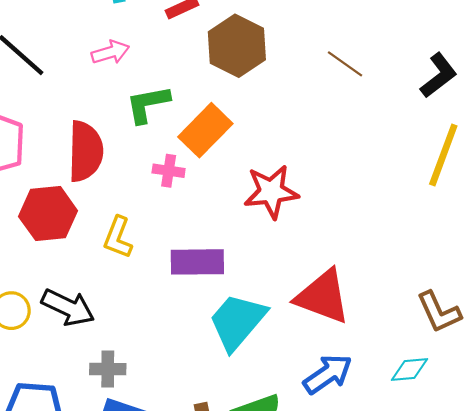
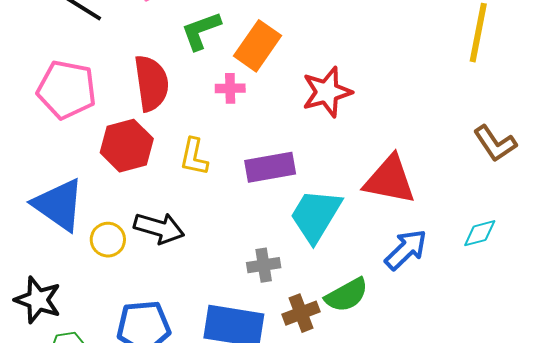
brown L-shape: (439, 312) -> (495, 143), moved
gray cross: (108, 369) -> (264, 265), moved

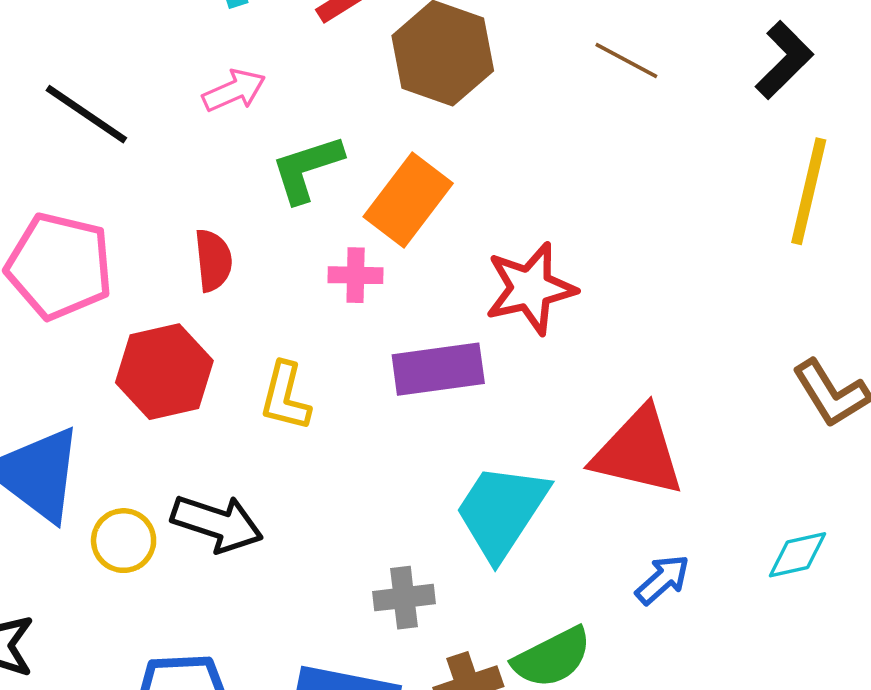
red semicircle: (151, 83) -> (213, 260), size x0.6
purple rectangle: (270, 167) -> (438, 369), moved
blue arrow: (406, 250) -> (663, 580), size x0.7

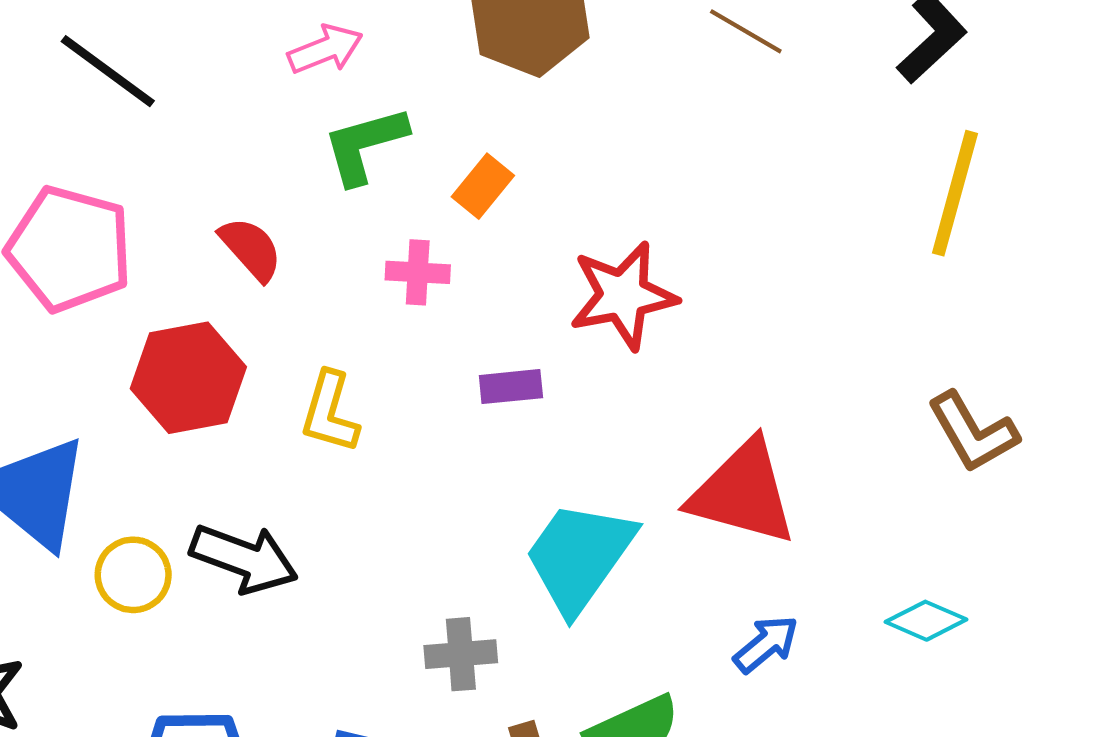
pink arrow: (234, 91) -> (325, 49), moved
orange rectangle: (408, 200) -> (483, 186), size x0.6
red semicircle: (213, 260) -> (251, 249), turned -38
purple rectangle: (438, 369) -> (511, 387), size x0.6
cyan diamond: (797, 555) -> (926, 621), turned 34

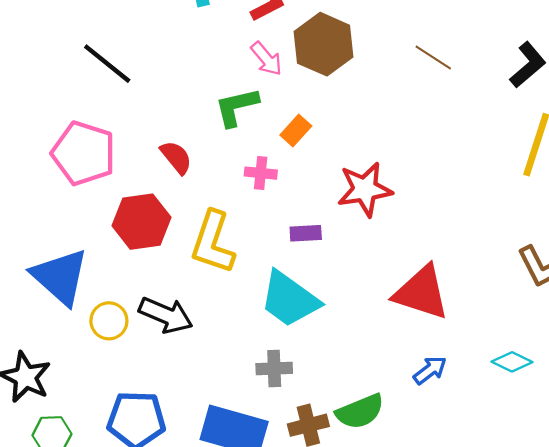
pink arrow: (325, 49) -> (266, 59), moved, turned 69
yellow L-shape: (330, 412) -> (213, 242), size x1.5
cyan trapezoid: (579, 557) -> (289, 299), moved, turned -92

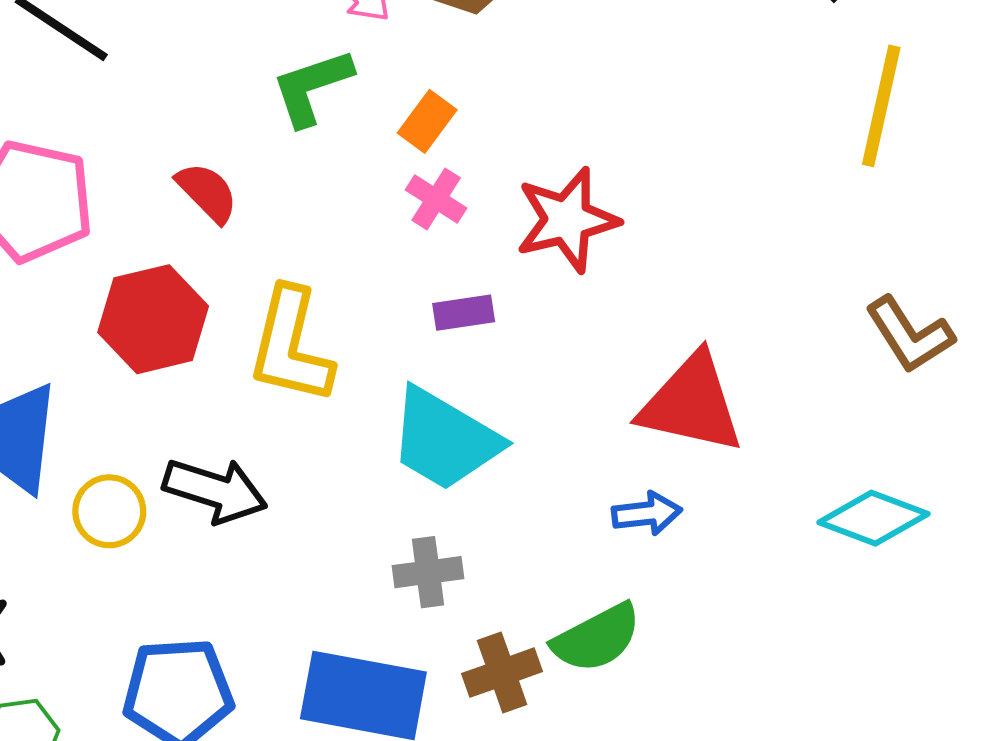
pink cross: (261, 173) -> (436, 199), moved, turned 32
cyan diamond: (512, 362) -> (873, 518), size x1.4
blue arrow: (430, 370) -> (647, 513), moved, turned 36

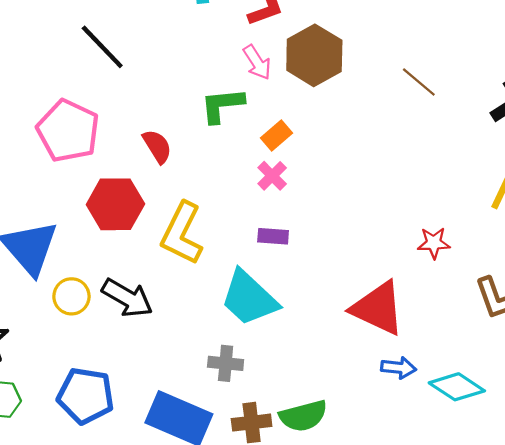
red star: (567, 220) -> (434, 243), moved, size x0.6
blue arrow: (647, 513) -> (398, 368), moved

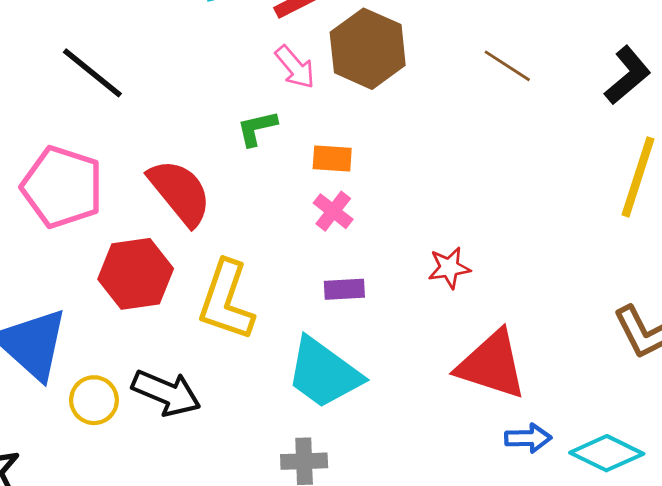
green L-shape: (222, 105) -> (257, 128), size x0.7
orange rectangle: (276, 135) -> (332, 158), turned 52
red semicircle: (157, 146) -> (180, 192), size x1.6
red star: (434, 243) -> (449, 268), moved

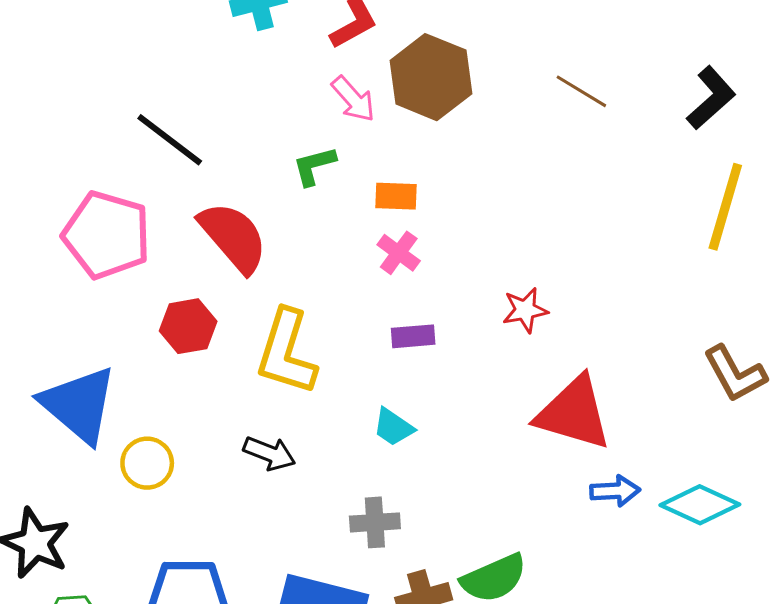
black line: (92, 73) -> (170, 140), moved
red hexagon: (136, 274) -> (188, 326), size x0.7
cyan trapezoid: (324, 373) -> (393, 427), size x0.5
black arrow: (166, 393) -> (269, 453), moved, size x0.7

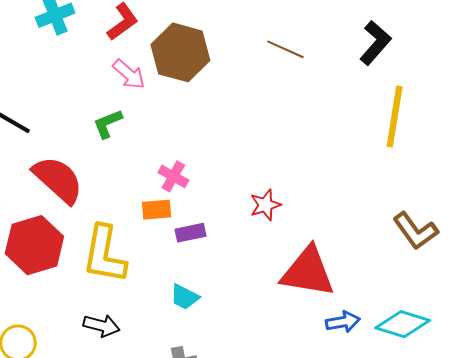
orange rectangle: (396, 196) -> (156, 210), moved
red hexagon: (188, 326) -> (34, 245), size x1.5

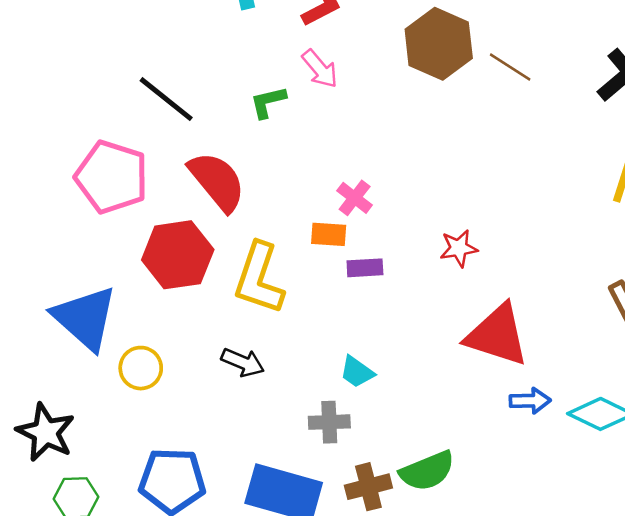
brown hexagon: (180, 52) -> (439, 44), moved
green L-shape: (108, 124) -> (268, 102), moved
cyan trapezoid: (185, 297) -> (357, 372), moved

